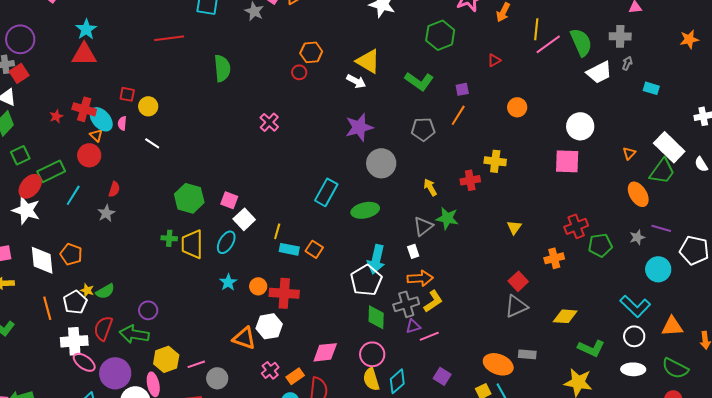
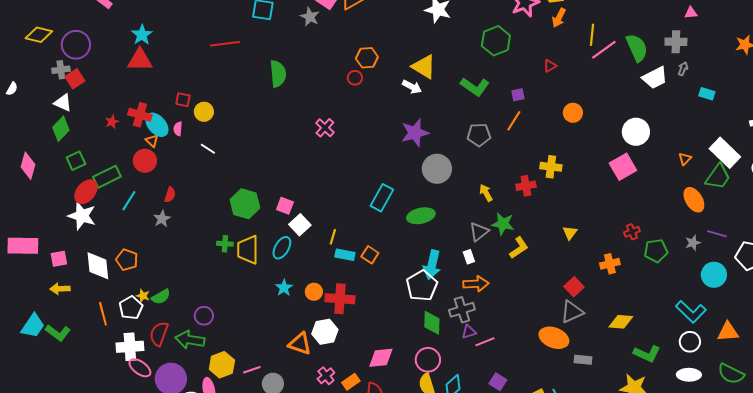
pink square: (567, 161) -> (623, 167), turned -32
red cross: (576, 226) -> (632, 232), size x0.7
yellow L-shape: (433, 301) -> (519, 248), moved
orange ellipse: (498, 364) -> (554, 338), moved

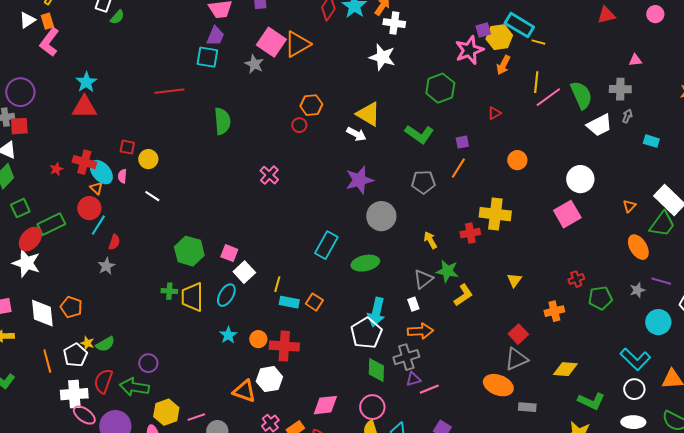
red square: (75, 79) -> (19, 126), turned 30
yellow cross: (551, 167) -> (495, 214), size x1.4
cyan line: (129, 201) -> (98, 225), moved

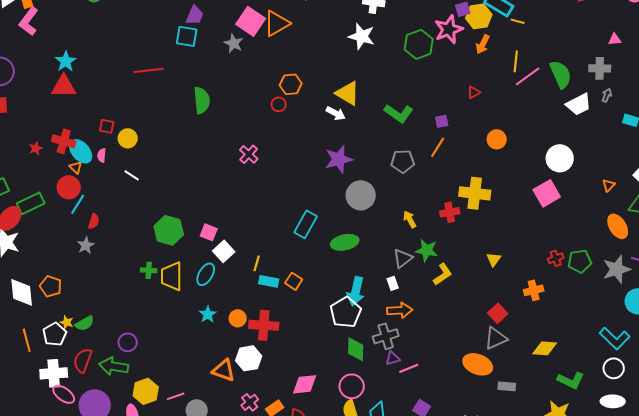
green hexagon: (440, 88) -> (419, 44), moved
gray star: (637, 290) -> (617, 269), size x1.8
green pentagon: (600, 298) -> (580, 261), moved

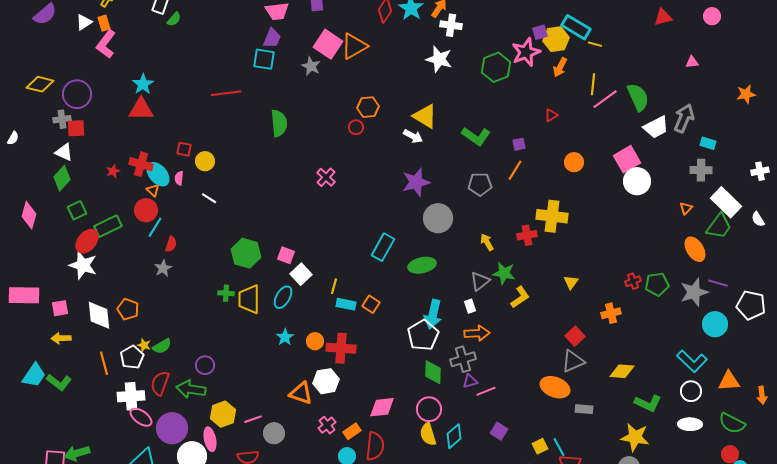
gray cross: (600, 68) -> (701, 170), moved
gray arrow: (607, 95) -> (684, 118), size x2.0
pink square: (547, 193) -> (627, 159), moved

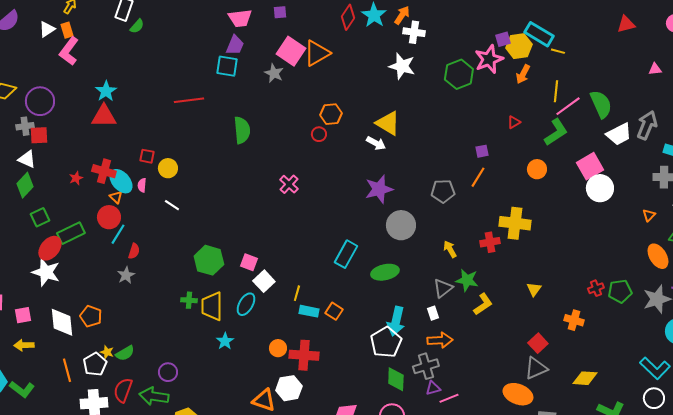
green L-shape: (476, 136) -> (556, 132), moved, turned -68
orange cross: (611, 313) -> (574, 320), turned 30
cyan star: (285, 337) -> (225, 341), moved

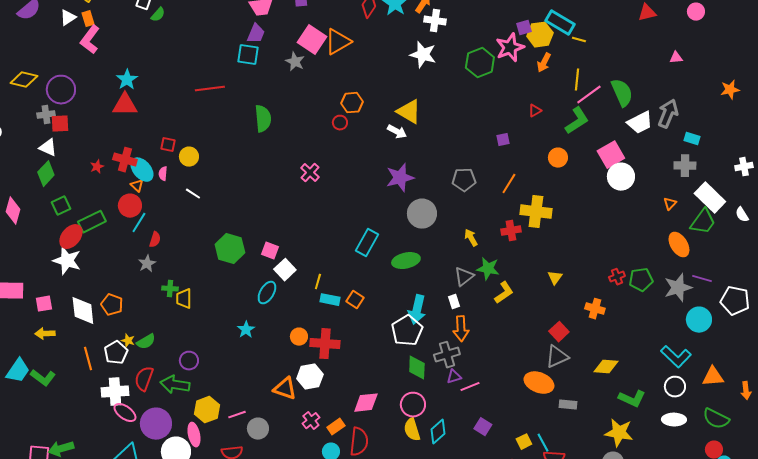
orange line: (478, 177) -> (509, 184), moved
green cross: (189, 300) -> (170, 289), moved
yellow trapezoid: (212, 306) -> (184, 299), moved, size x0.7
orange arrow: (440, 340) -> (461, 329), turned 90

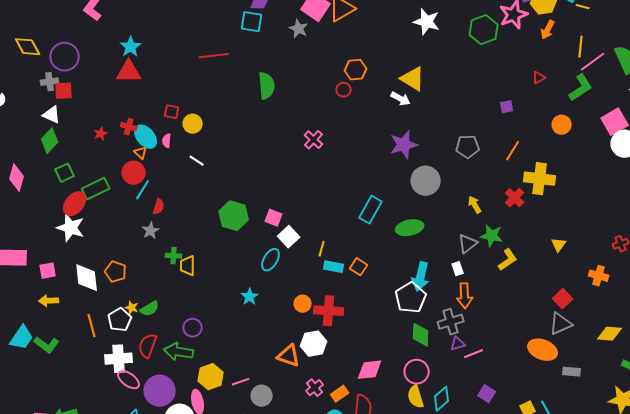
yellow diamond: (24, 80) -> (28, 47), turned 48
red cross: (125, 160) -> (129, 127), size x0.7
red cross: (511, 231) -> (515, 198), turned -36

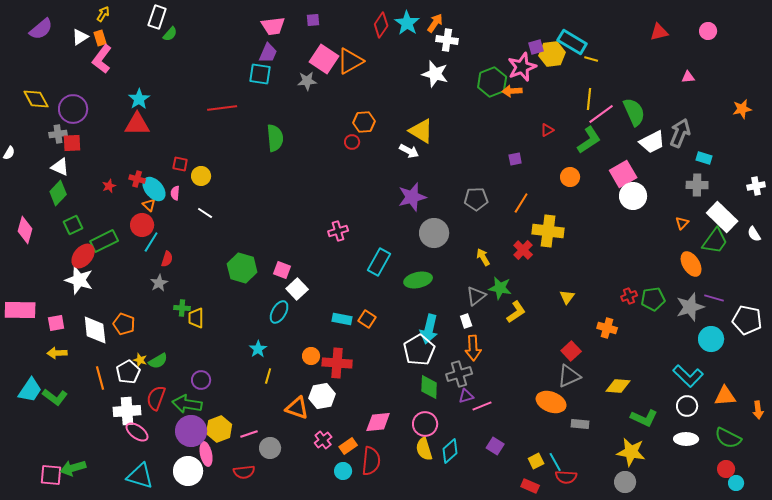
gray star: (299, 29) -> (307, 81), turned -30
orange arrow: (548, 30) -> (512, 91), moved, turned 60
pink cross: (314, 140) -> (338, 231), moved, turned 30
yellow line: (322, 249) -> (268, 376), moved
purple circle: (160, 391) -> (191, 431), moved

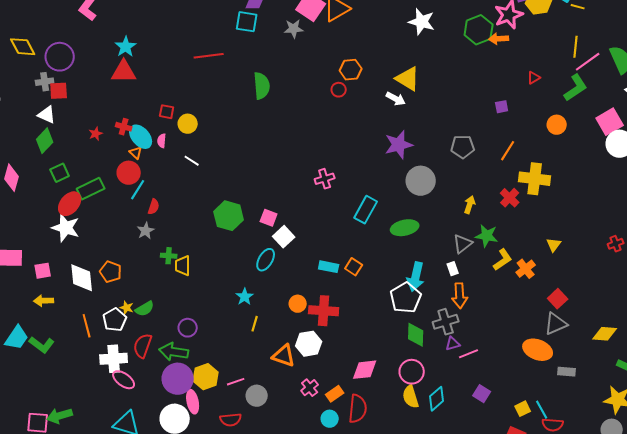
yellow arrow: (483, 257) -> (470, 205), turned 48
orange cross: (607, 328) -> (526, 269), moved, turned 36

